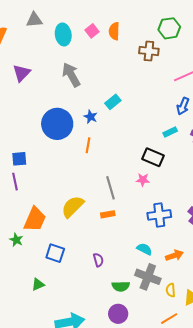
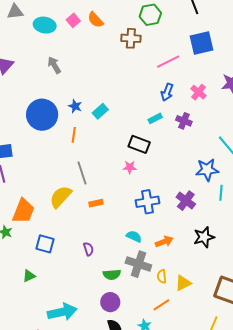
orange semicircle: (114, 31) -> (95, 20), turned -42
cyan ellipse: (63, 34) -> (45, 25), turned -70
gray arrow: (71, 75) -> (54, 65), size x0.7
cyan rectangle: (113, 102) -> (100, 111), moved
gray line: (111, 188) -> (82, 173), moved

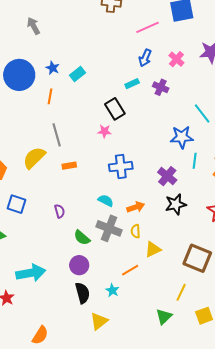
black rectangle: (139, 144) -> (115, 109), turned 35
purple cross: (186, 201) -> (167, 176), moved
green semicircle: (112, 274) -> (82, 238), turned 42
yellow semicircle: (162, 276) -> (136, 231), moved

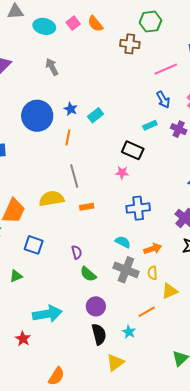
blue arrow: (145, 58) -> (163, 100), turned -54
black rectangle: (115, 109) -> (133, 150), turned -35
yellow semicircle: (34, 158) -> (52, 199), turned 35
green semicircle: (82, 238) -> (88, 274), moved

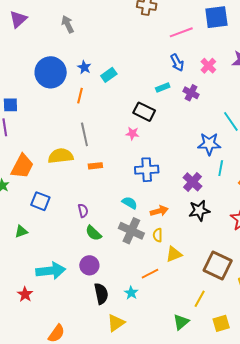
purple circle: (96, 306) -> (89, 265), moved

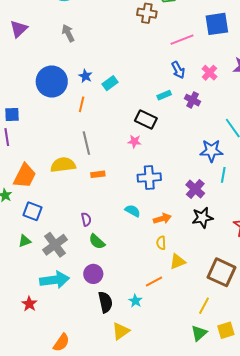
blue square: (40, 201) -> (32, 211), moved
gray cross: (131, 231) -> (55, 245), moved, turned 30
green triangle: (181, 322) -> (199, 333), moved

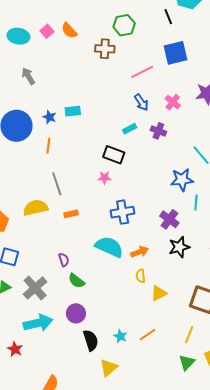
cyan rectangle: (110, 83) -> (73, 111), moved, turned 35
cyan semicircle: (133, 211) -> (109, 247), size x1.8
orange line: (154, 281) -> (148, 335), moved

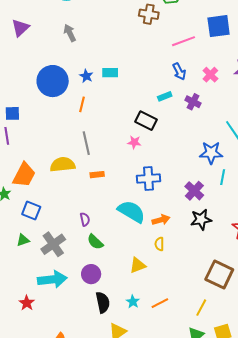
yellow triangle: (159, 293) -> (138, 265), moved

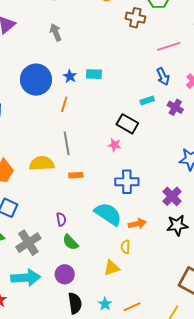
yellow semicircle: (159, 244) -> (125, 247), moved

